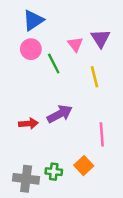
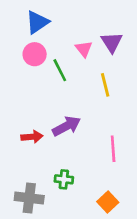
orange square: (84, 166) -> (108, 202), moved
green cross: (54, 172) -> (64, 179), moved

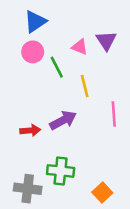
pink triangle: (84, 49) -> (80, 47), turned -30
yellow line: (105, 85) -> (85, 86), moved
pink line: (113, 149) -> (114, 114), moved
green cross: (64, 179) -> (61, 171), size x1.5

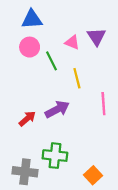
blue triangle: (35, 22) -> (32, 19), turned 30
red arrow: (30, 130) -> (27, 119), turned -36

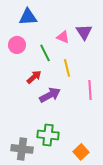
pink circle: (30, 47) -> (17, 45), moved
red arrow: (27, 119) -> (34, 77), moved

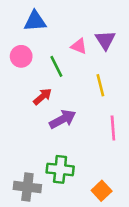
yellow line: (67, 68) -> (100, 85), moved
pink line: (90, 90) -> (113, 128), moved

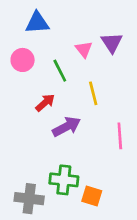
pink triangle: (79, 46) -> (84, 49), turned 30
yellow line: (100, 85) -> (93, 93), moved
orange square: (102, 191) -> (92, 196), moved, turned -30

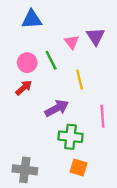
pink circle: (23, 60) -> (27, 63), moved
red arrow: (45, 103) -> (24, 88), moved
green cross: (64, 180) -> (70, 137), moved

